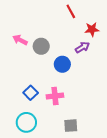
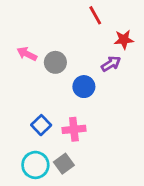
gray square: (71, 126) -> (64, 164), moved, turned -32

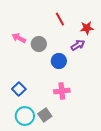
red line: (95, 15) -> (60, 19), moved
blue square: (41, 125) -> (19, 89), moved
pink cross: (74, 129) -> (62, 91), moved

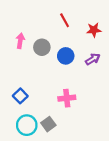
pink arrow: (19, 38) -> (20, 41), turned 72
purple arrow: (78, 45) -> (93, 59), moved
blue circle: (59, 61) -> (66, 56), moved

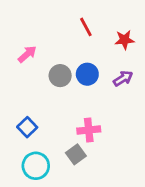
pink arrow: (20, 41) -> (27, 54), turned 40
gray circle: (42, 47) -> (60, 76), moved
gray square: (48, 124) -> (76, 154), moved

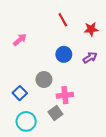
gray circle: (60, 76) -> (44, 80), moved

